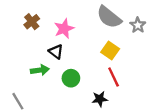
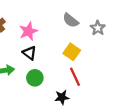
gray semicircle: (109, 17) -> (71, 20), size x0.7
black triangle: (56, 52) -> (29, 53), moved

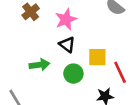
yellow square: (72, 52) -> (97, 57), moved, turned -35

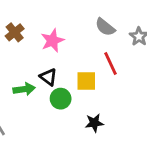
black triangle: (67, 45) -> (48, 77), moved
red line: (120, 72) -> (111, 64), moved

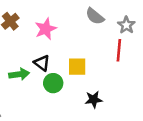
red line: (111, 64) -> (119, 50), moved, turned 30
black star: (94, 123) -> (94, 100), moved

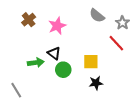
red line: (119, 50) -> (116, 43), turned -48
yellow square: (77, 67) -> (91, 62), moved

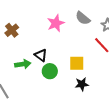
brown cross: (29, 20) -> (12, 30), moved
pink star: (57, 26) -> (56, 23), moved

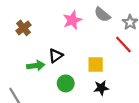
black triangle: (41, 55) -> (56, 56), turned 48
green circle: (50, 71) -> (66, 83), moved

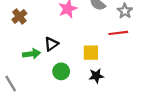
red line: (123, 45) -> (118, 33), turned -54

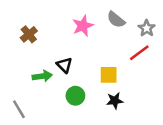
red line: (118, 33) -> (139, 53), turned -30
black triangle: (51, 44) -> (64, 65), turned -40

